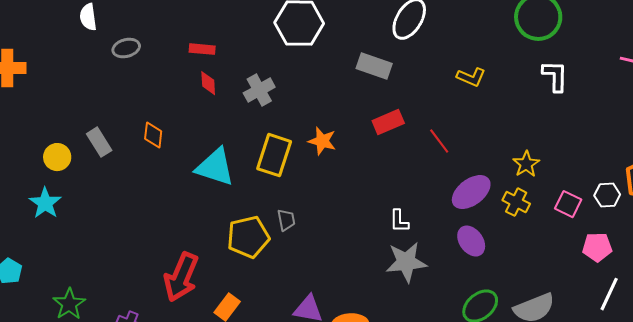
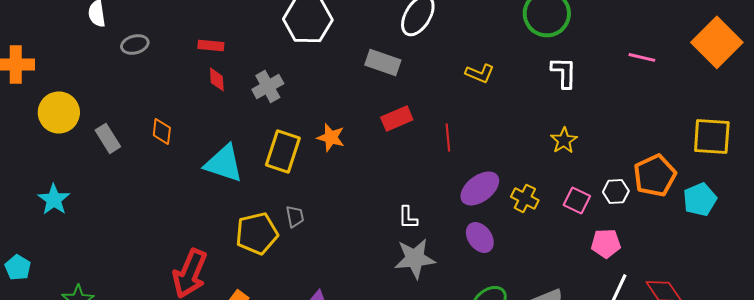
red line: (439, 141) -> (448, 137), turned 32
yellow circle: (57, 157) -> (59, 112), moved, size x1.5
yellow star: (526, 164) -> (564, 140), moved

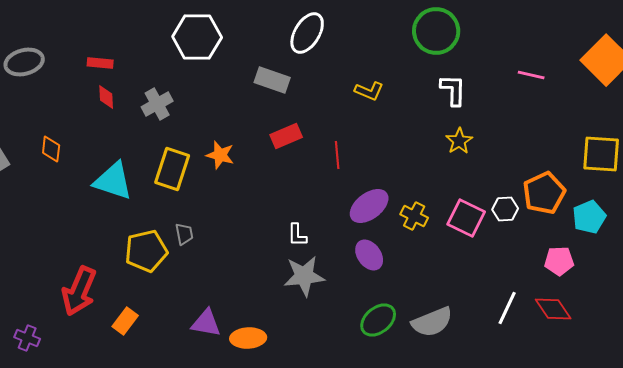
gray ellipse: (135, 44) -> (24, 62), size x1.4
yellow star: (564, 140) -> (459, 141), moved
pink square: (577, 200) -> (466, 218), size x1.4
pink pentagon: (606, 243) -> (559, 261), moved

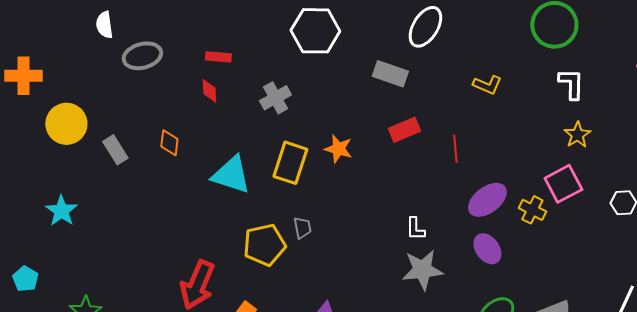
red diamond: (106, 97) -> (209, 91), moved
pink square: (466, 218) -> (563, 184), moved, turned 36

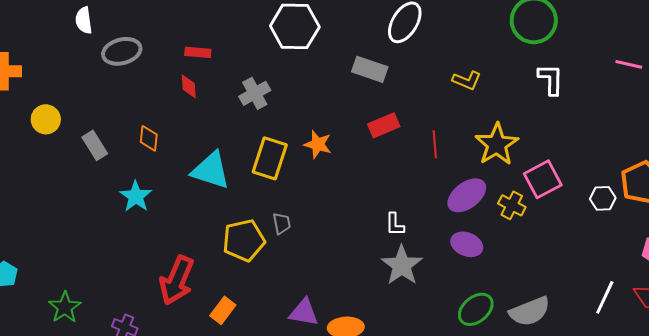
yellow circle: (66, 124) -> (46, 119), size x0.7
yellow star: (577, 135) -> (497, 144), moved, size x1.6
cyan star: (61, 211) -> (136, 196), moved
purple ellipse: (487, 249) -> (467, 244), turned -32
gray star: (422, 270) -> (402, 265), turned -30

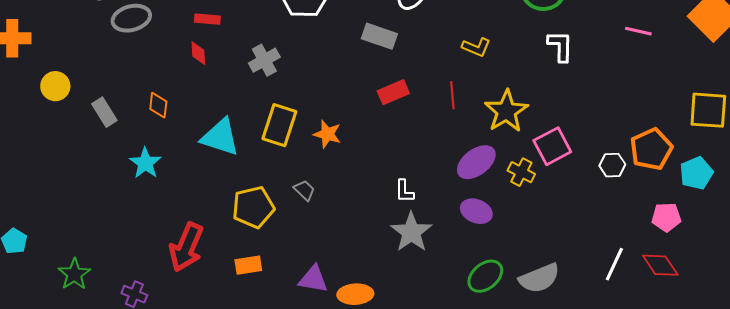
orange star: (318, 144) -> (327, 134), moved
red line: (435, 144) -> (452, 95), moved
gray trapezoid: (282, 223) -> (304, 190), moved, turned -35
orange rectangle: (223, 310) -> (248, 265), moved, turned 44

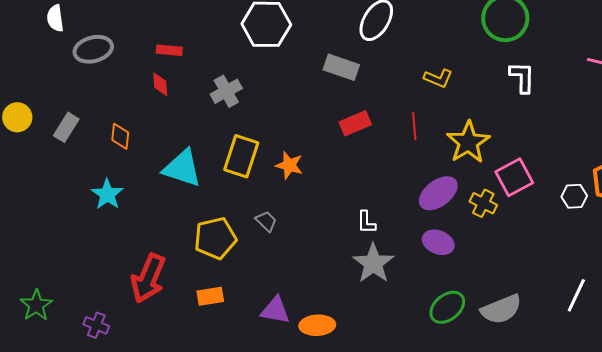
gray rectangle: (104, 112) -> (66, 127), moved, turned 64

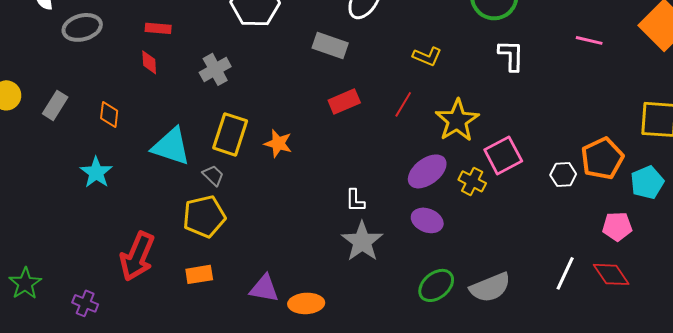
red line: (414, 126) -> (403, 104), turned 36
gray trapezoid: (266, 221) -> (213, 175), moved

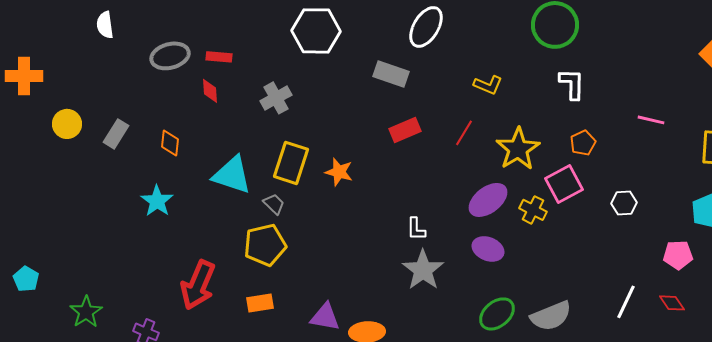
gray ellipse: (82, 27) -> (170, 56), moved
pink line: (589, 40) -> (651, 120), moved
orange pentagon: (602, 158) -> (583, 143), moved, size x0.6
red diamond: (611, 274) -> (672, 303), size x0.7

